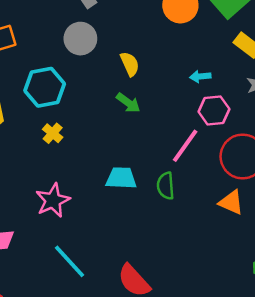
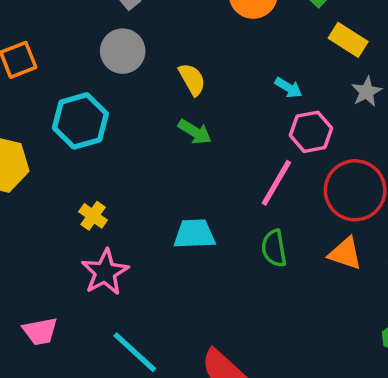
cyan arrow: (200, 76) -> (288, 88), turned -138
yellow cross: (53, 133) -> (93, 216), moved
green semicircle: (166, 186) -> (274, 248), moved

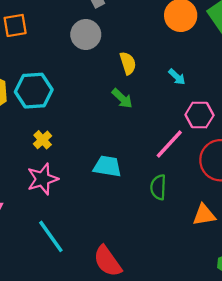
cyan arrow: (288, 88) -> (177, 77), moved
cyan hexagon: (80, 121) -> (34, 91), moved
orange triangle: (345, 253) -> (204, 215), moved, turned -40

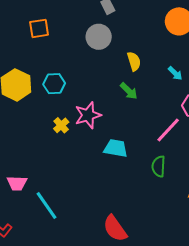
cyan hexagon: (34, 91) -> (54, 84), size x0.7
pink star: (43, 179) -> (88, 115), moved
cyan line: (51, 236) -> (46, 205), moved

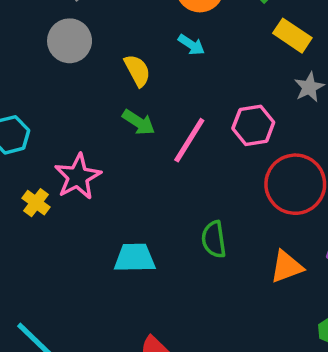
cyan arrow: (175, 73) -> (191, 45), moved
pink line: (168, 130) -> (189, 140), moved
cyan trapezoid: (116, 148) -> (135, 258), moved

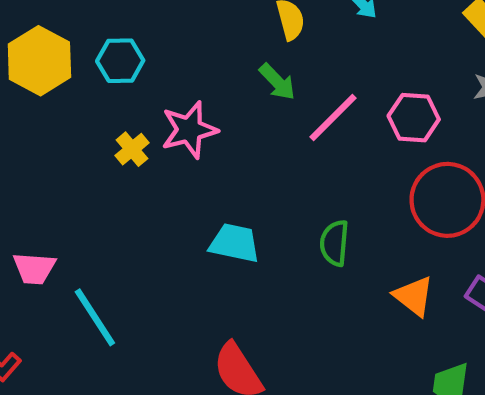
orange triangle: (287, 267) -> (414, 296), turned 45

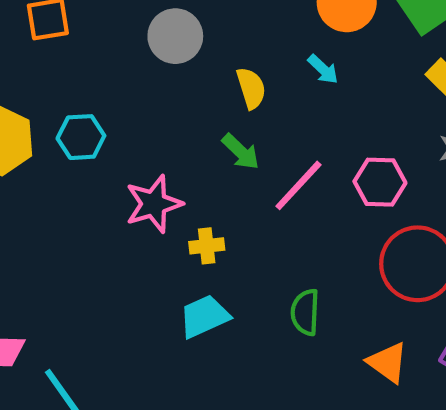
yellow cross: (132, 149) -> (207, 246), moved, turned 36
cyan trapezoid: (235, 243) -> (204, 316), turned -34

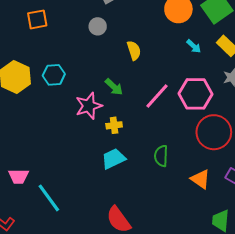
gray circle: (175, 36) -> (98, 26), size x0.7
cyan arrow: (323, 69) -> (194, 46), moved
green arrow: (241, 152) -> (114, 87), moved
pink hexagon: (380, 182) -> (195, 94), size x1.4

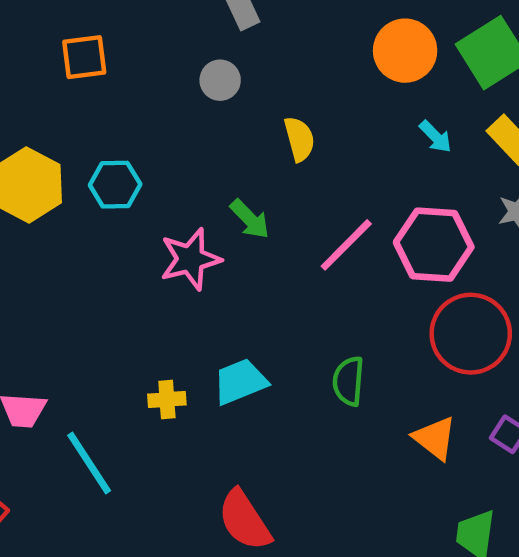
yellow cross: (114, 125) -> (167, 399), moved

